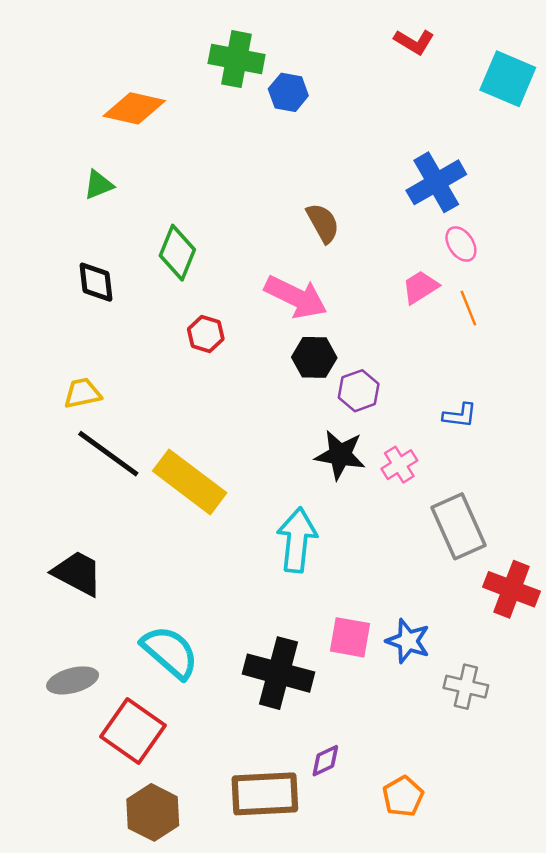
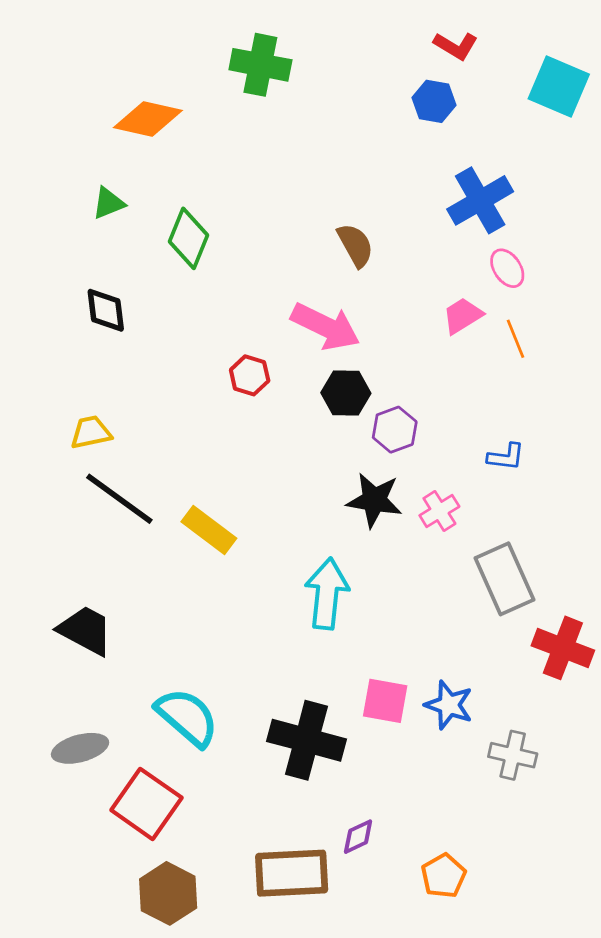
blue hexagon: (288, 92) -> (434, 101), moved
green diamond: (177, 253) -> (189, 238), moved
red hexagon: (206, 334) -> (250, 375), moved
yellow rectangle: (190, 482) -> (209, 530), size x0.7

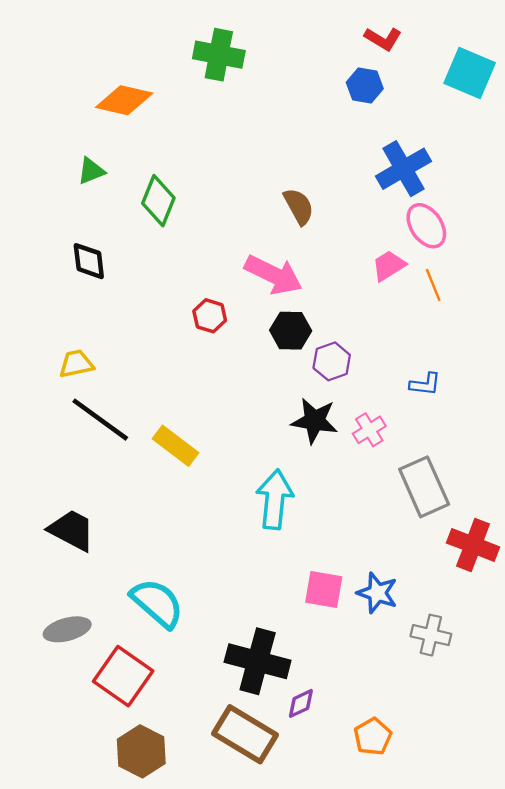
pink ellipse: (507, 268) -> (426, 226), size x1.4
black cross: (307, 740) -> (258, 661), moved
brown rectangle: (292, 873) -> (245, 734), turned 34

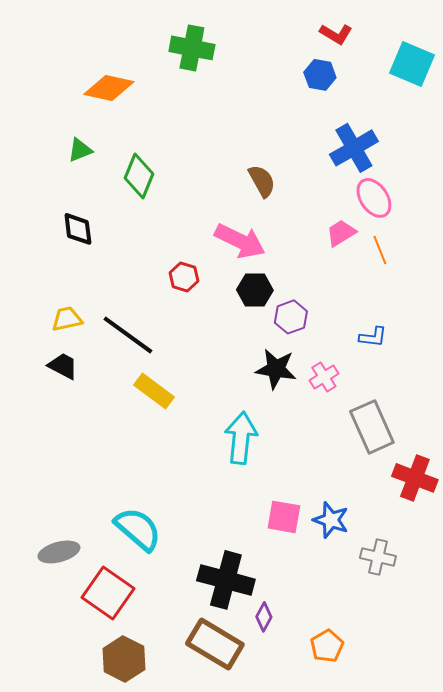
black line: (100, 420) -> (128, 335), moved
black trapezoid: (72, 530) -> (63, 366), moved, size x0.7
purple diamond: (301, 703) -> (264, 617), turned -36

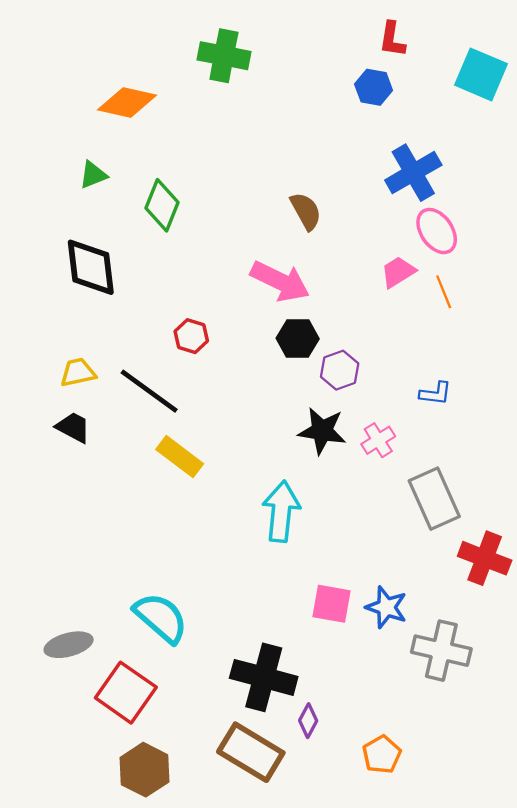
red L-shape: (336, 34) -> (392, 39), turned 68
black diamond: (78, 229) -> (91, 267), size x1.5
red hexagon: (184, 277) -> (191, 336), moved
gray cross: (378, 557) -> (441, 651), size x1.4

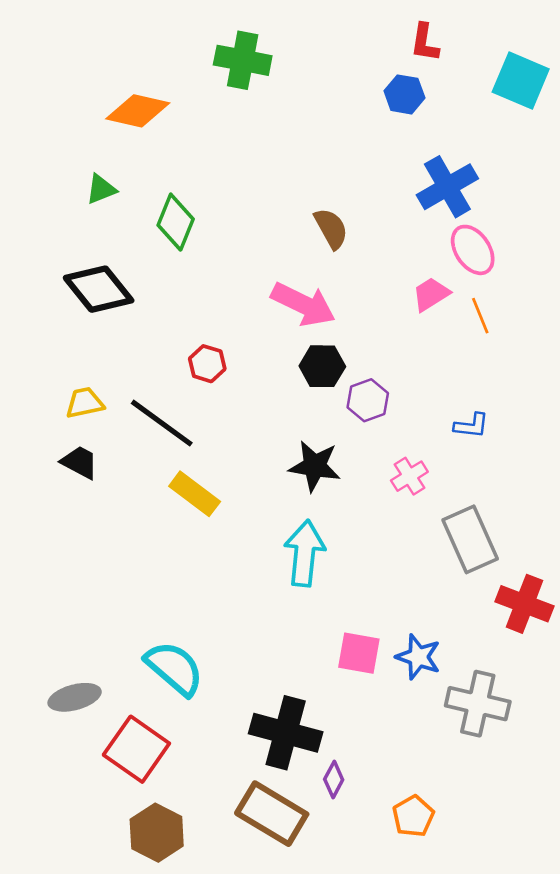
black diamond: (91, 267) -> (99, 289), turned -32
black star: (322, 431) -> (315, 466), moved

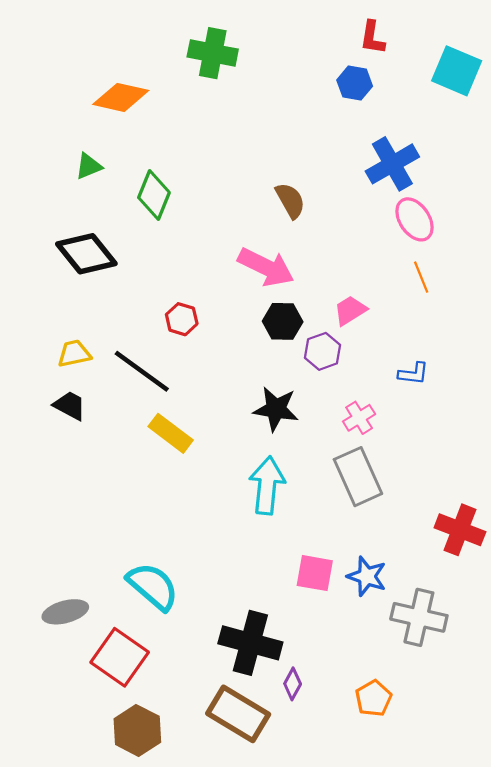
pink trapezoid: (431, 294) -> (350, 310), moved
gray rectangle: (470, 539) -> (358, 477), moved
orange pentagon: (413, 816) -> (373, 698), moved

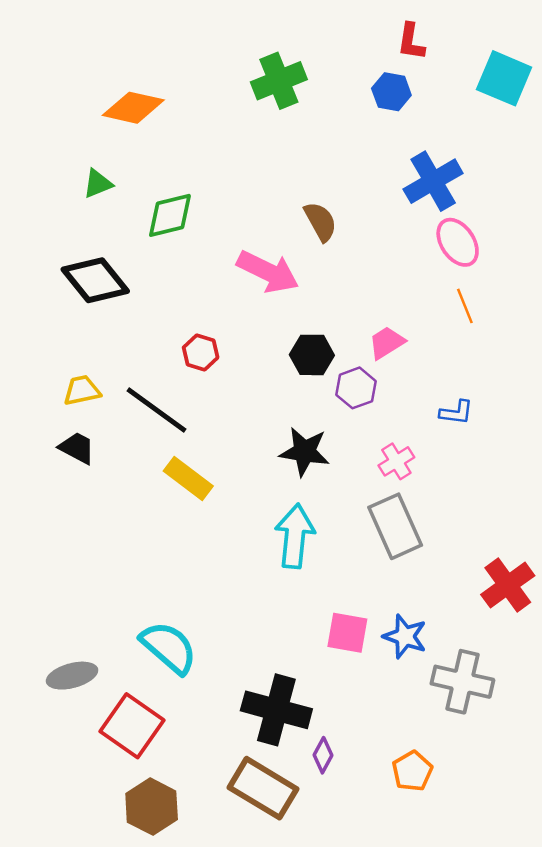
green cross: (213, 53) -> (279, 81), moved, turned -33
green diamond: (154, 195) -> (170, 215), turned 54
pink arrow: (266, 267) -> (268, 272), moved
red cross: (460, 530) -> (508, 585), turned 33

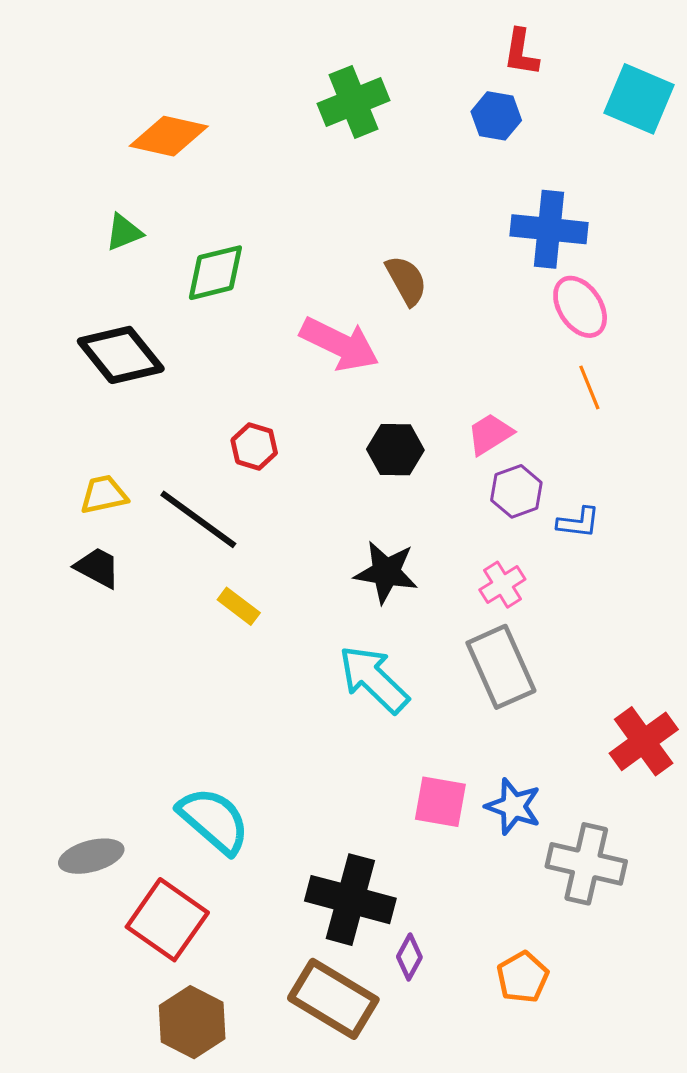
blue cross: (433, 181) -> (549, 229), turned 36
purple hexagon: (356, 388) -> (516, 491), moved
yellow rectangle: (188, 479) -> (239, 606), size x0.7
cyan arrow: (295, 536) -> (374, 679), turned -52

